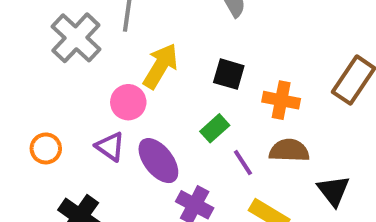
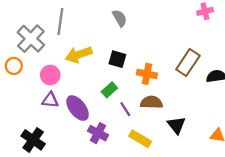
yellow arrow: (160, 66) -> (79, 55), turned -140
pink circle: (128, 102) -> (50, 75), moved
purple triangle: (110, 146) -> (50, 100), turned -30
orange circle: (46, 148) -> (14, 66), moved

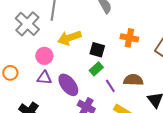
black square: (117, 59) -> (97, 50), moved
orange circle: (14, 66) -> (10, 73), moved
orange cross: (147, 74) -> (129, 38), moved

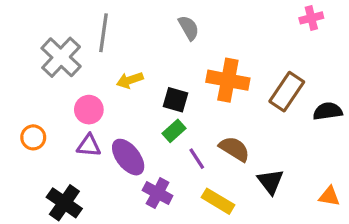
yellow arrow: (69, 38) -> (130, 80), size x0.7
orange cross: (129, 38) -> (228, 80), size x1.4
brown semicircle: (133, 80) -> (234, 149), turned 30

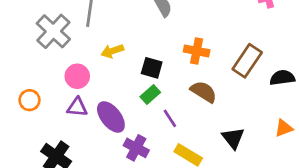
orange cross: (228, 80) -> (197, 51), size x0.7
brown semicircle: (234, 149) -> (204, 92), moved
orange triangle: (329, 196) -> (284, 128), moved, turned -30

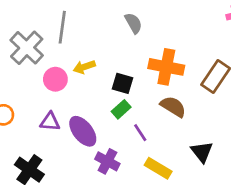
orange cross: (197, 51) -> (166, 67), size x1.4
pink circle: (77, 76) -> (55, 79), moved

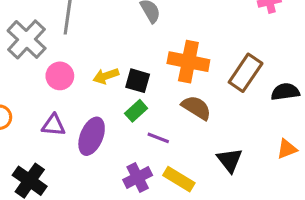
yellow arrow: (84, 67) -> (106, 76), moved
purple ellipse: (83, 131) -> (92, 136), turned 60
purple line: (140, 133) -> (158, 138), turned -36
purple cross: (107, 161) -> (138, 177), moved, turned 35

